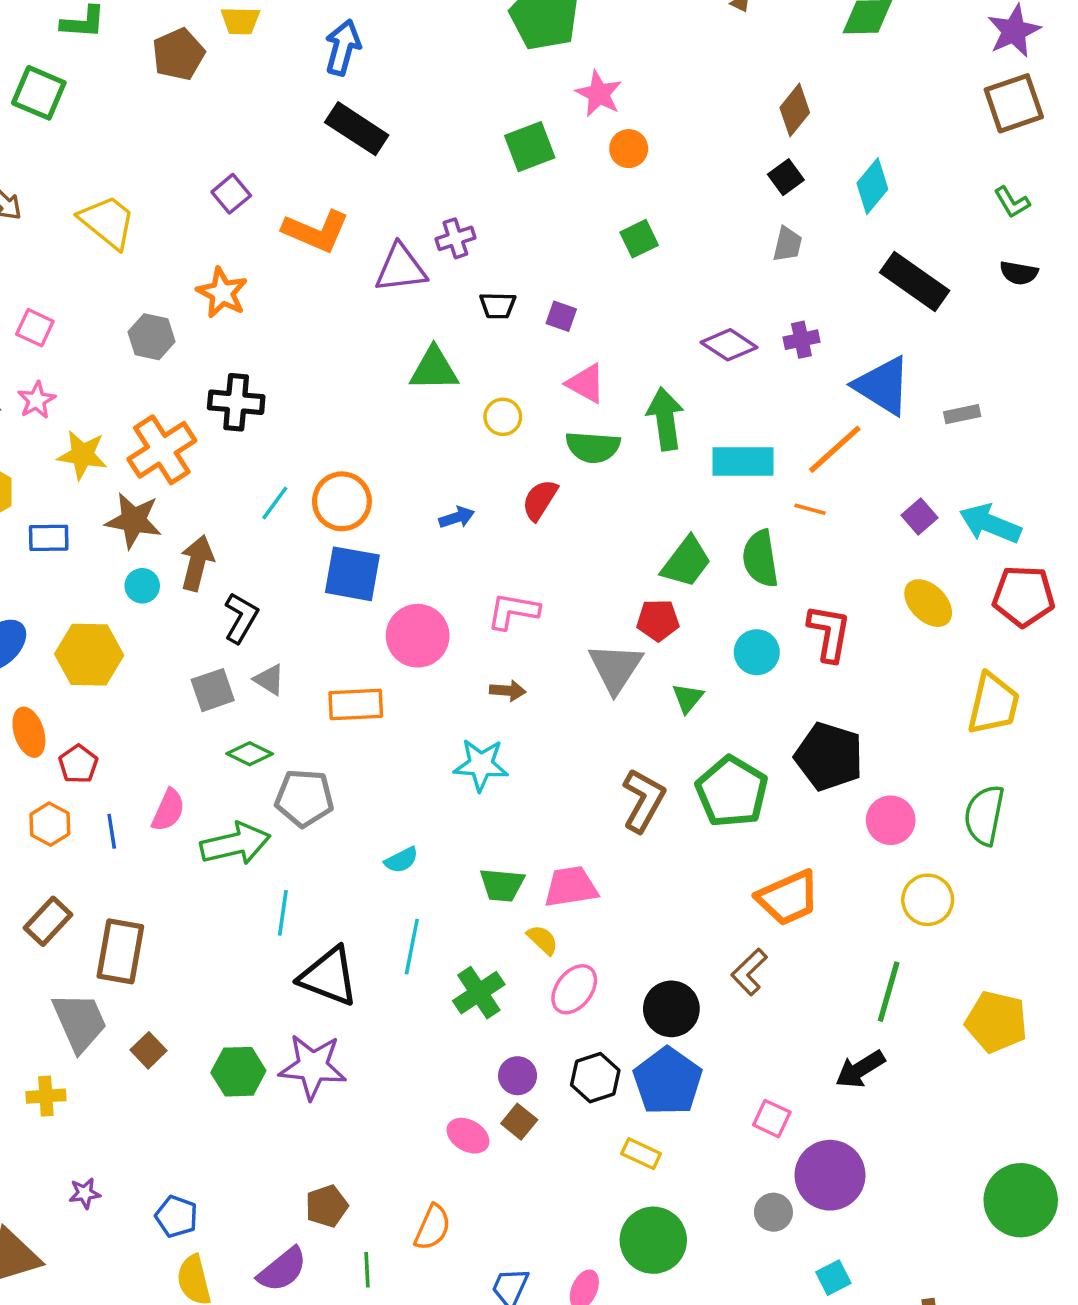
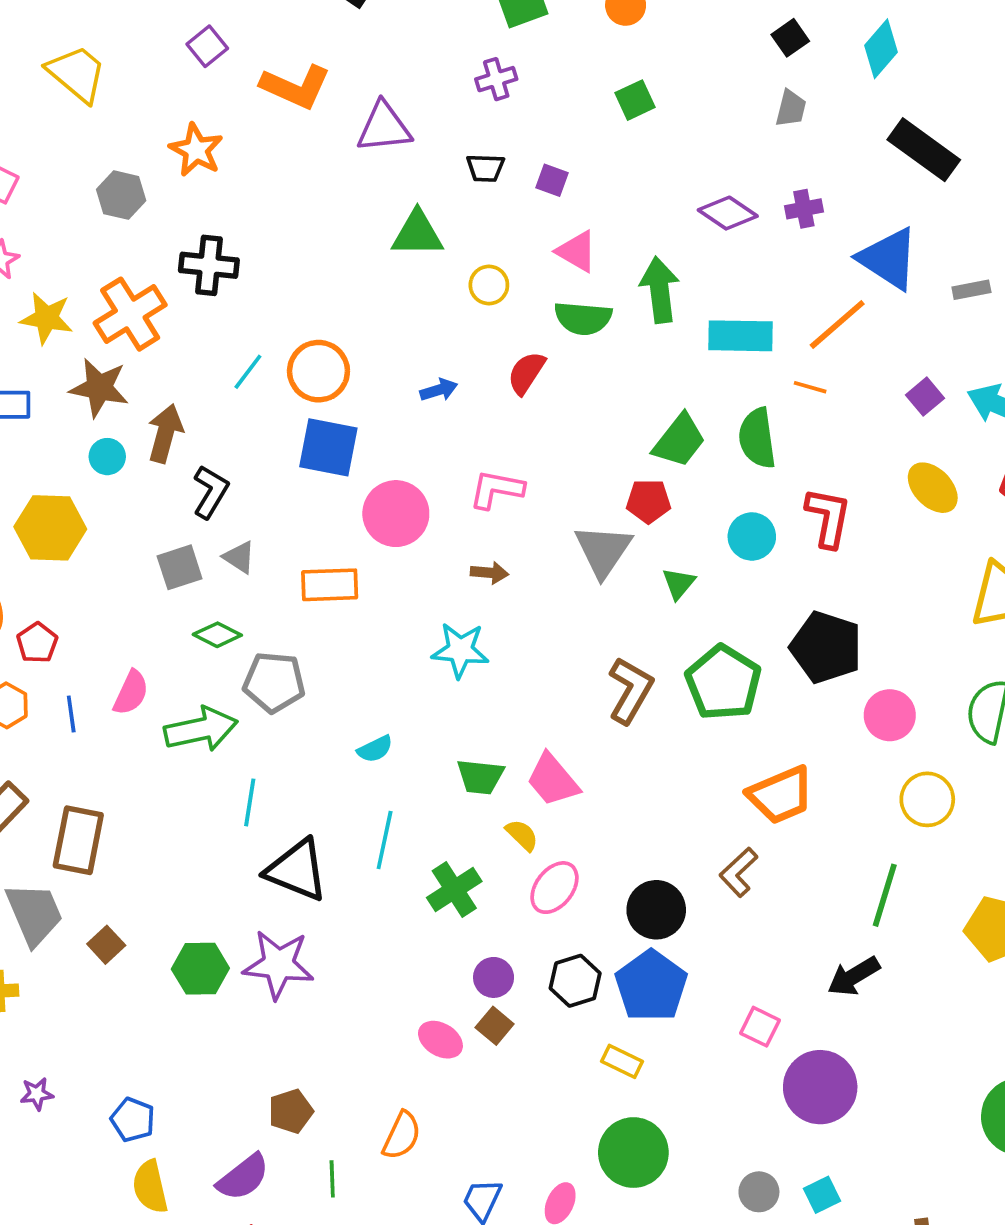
purple cross: (455, 238) -> (496, 79), moved
pink trapezoid: (571, 887) -> (553, 780), turned -122
gray circle: (773, 1212) -> (759, 1192), moved

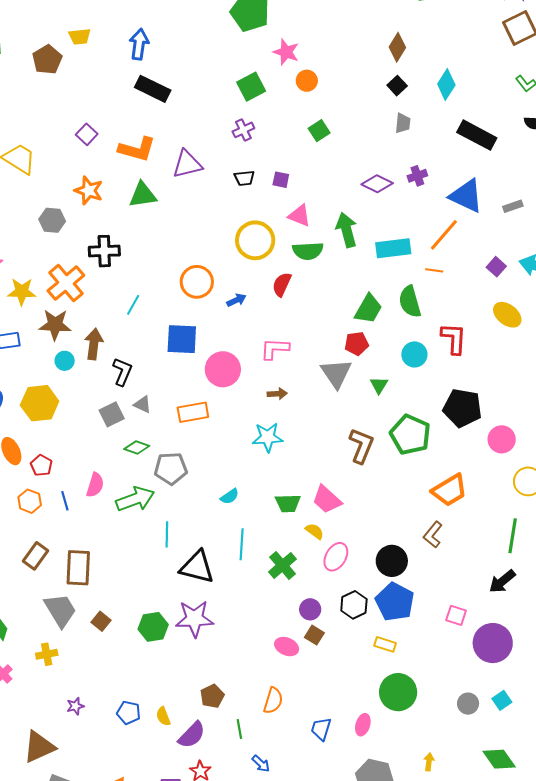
green triangle: (417, 234) -> (143, 195), moved
yellow circle: (489, 285) -> (255, 240), size x1.8
orange circle: (318, 371) -> (197, 282), moved
yellow semicircle: (150, 1187) -> (163, 716), moved, size x0.7

